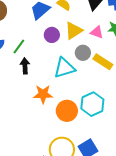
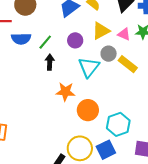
purple circle: (52, 35) -> (75, 40), moved
cyan triangle: (64, 68) -> (89, 67), turned -40
cyan hexagon: (92, 104) -> (118, 124), moved

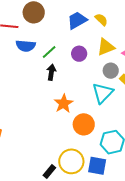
cyan triangle: (89, 67) -> (103, 93), moved
orange star: (65, 92) -> (64, 103), turned 30
blue square: (106, 150) -> (97, 166), turned 30

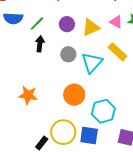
yellow triangle: (106, 47) -> (91, 27), moved
gray circle: (111, 71) -> (68, 54), moved
orange star: (64, 103) -> (28, 95), moved, turned -30

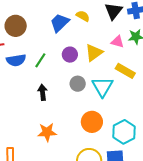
black arrow: (40, 44) -> (43, 92), moved

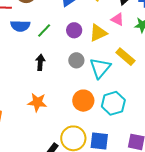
pink triangle: (117, 42) -> (117, 19), moved
cyan hexagon: (124, 132) -> (113, 103), moved

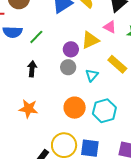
purple circle: (74, 30) -> (71, 49), moved
cyan triangle: (100, 68) -> (92, 75), size x0.6

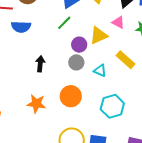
green line: (36, 37) -> (64, 23), moved
cyan triangle: (92, 75) -> (100, 71), turned -48
orange circle: (75, 108) -> (71, 96), moved

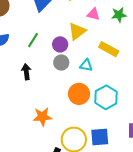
green line: (64, 23) -> (33, 40), moved
orange circle: (71, 96) -> (79, 94), moved
orange star: (36, 104) -> (42, 117), moved

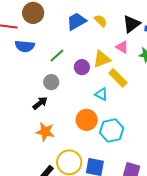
yellow rectangle: (109, 49) -> (118, 78), moved
gray circle: (61, 63) -> (51, 82), moved
black arrow: (26, 72) -> (40, 103), moved, turned 42

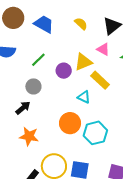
blue trapezoid: (76, 21) -> (44, 24), moved, turned 60

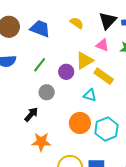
gray circle: (33, 86) -> (47, 92), moved

